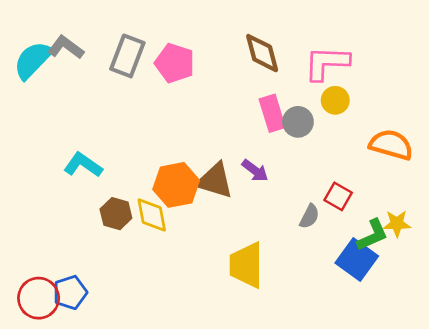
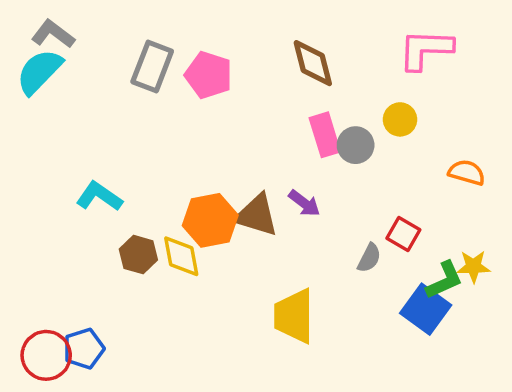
gray L-shape: (66, 47) -> (53, 34), moved
pink L-shape: (327, 63) -> (426, 49), moved
orange semicircle: (391, 145) -> (467, 172), size x0.7

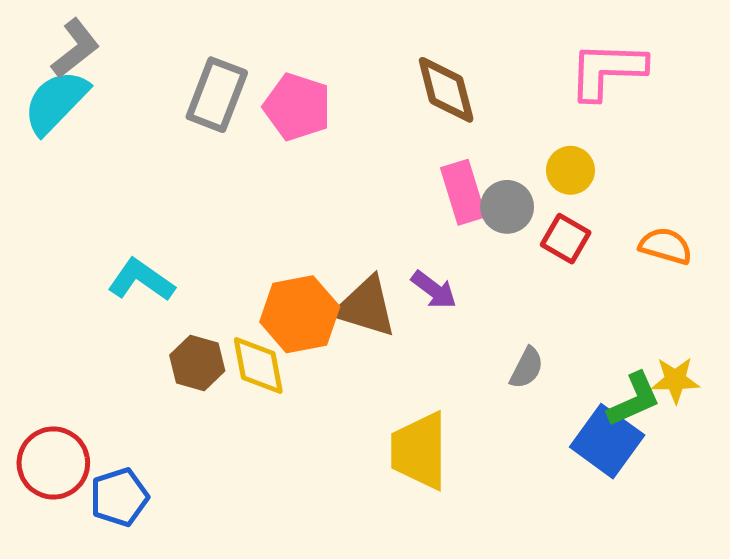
gray L-shape: (53, 34) -> (75, 48), turned 105
red square: (403, 234) -> (566, 239), moved
red circle: (46, 355) -> (53, 463), moved

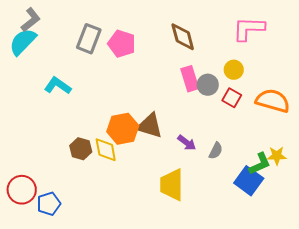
orange semicircle: (666, 246) -> (273, 101), size x1.6
cyan L-shape: (141, 280) -> (58, 86), moved
purple arrow: (434, 290) -> (187, 143), moved

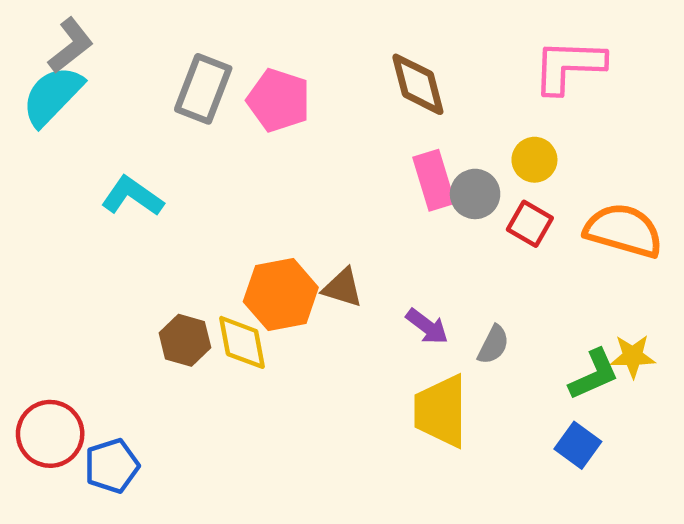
brown triangle: (150, 126) -> (343, 288), size x0.7
blue square: (249, 181) -> (578, 445), moved, size x0.7
yellow trapezoid: (172, 185) -> (441, 411), moved

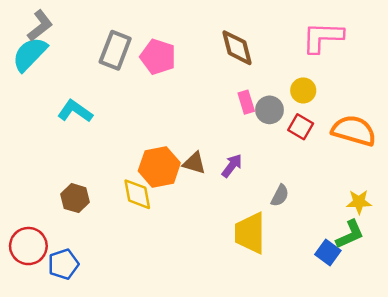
pink rectangle: (434, 180) -> (246, 102), size x0.7
purple arrow: (427, 326) -> (232, 166), moved, turned -90
brown hexagon: (185, 340) -> (75, 198), moved
green L-shape: (594, 374) -> (350, 234), moved

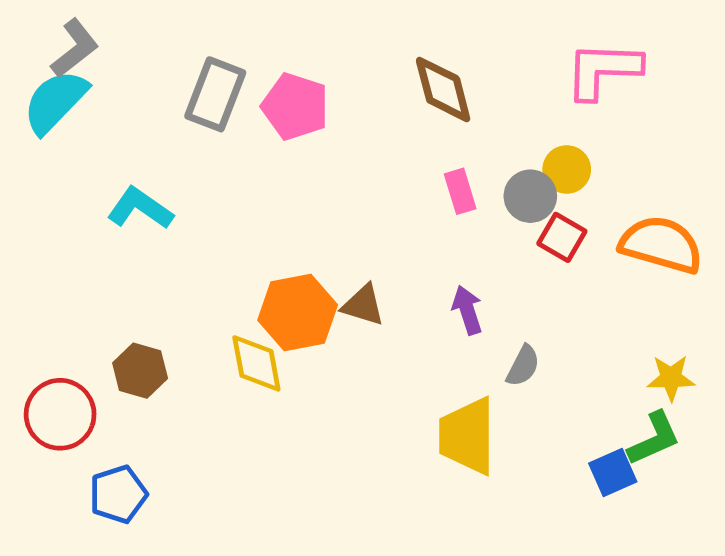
gray circle: (270, 110) -> (530, 196), moved
purple arrow: (232, 166) -> (467, 310), moved, turned -55
red circle: (28, 246) -> (60, 414), moved
blue square: (328, 253) -> (613, 472), turned 30

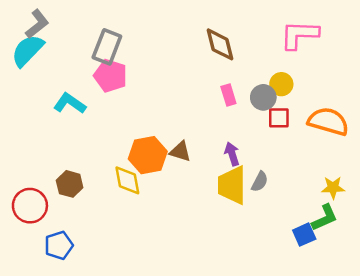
pink pentagon: (295, 106) -> (111, 76), moved
red square: (562, 237) -> (279, 118), turned -30
yellow trapezoid: (467, 436) -> (232, 185), moved

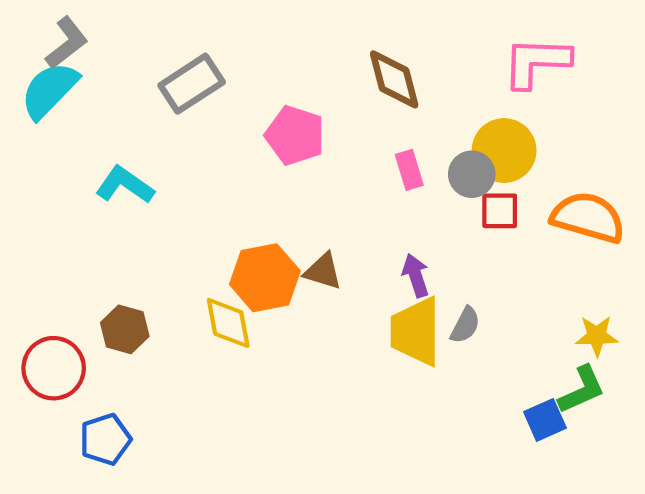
gray rectangle: (107, 47) -> (192, 84), turned 36
pink pentagon: (111, 76) -> (295, 135), moved
yellow circle: (281, 84) -> (504, 151), size x1.5

